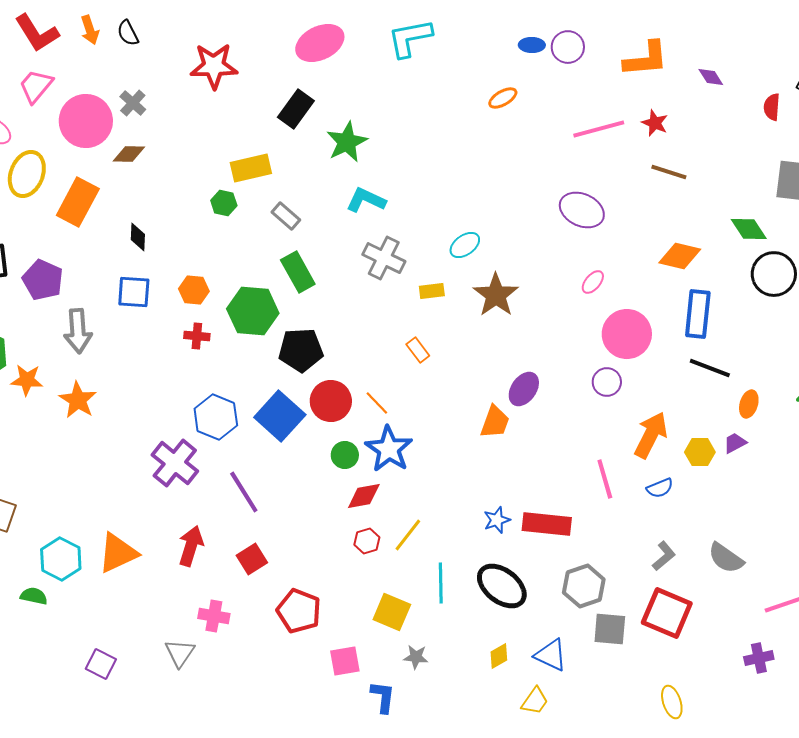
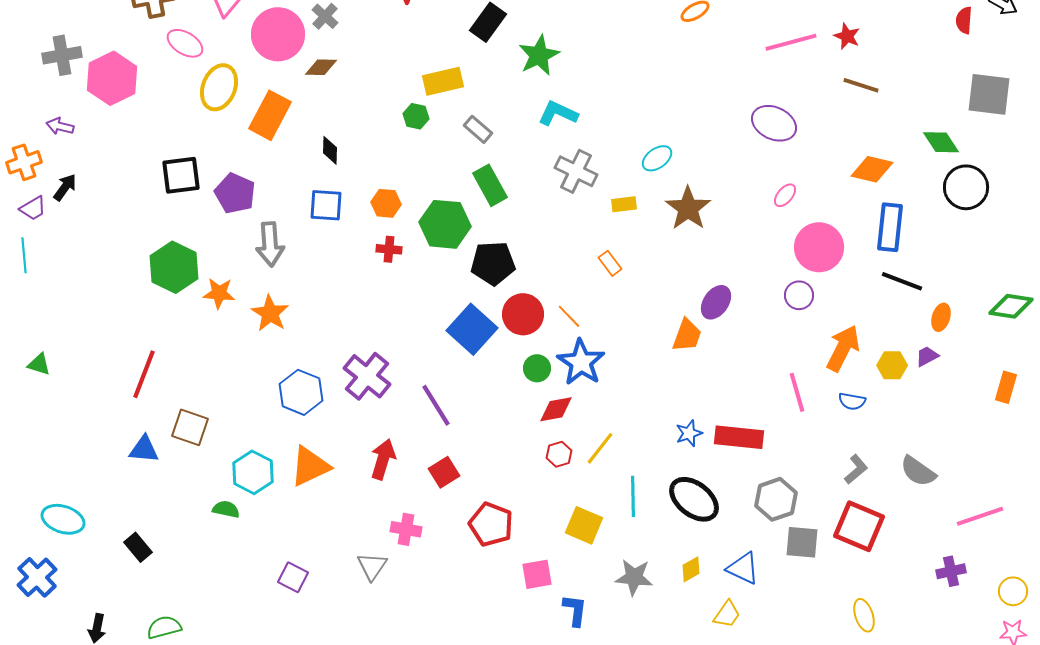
blue hexagon: (216, 417) -> (301, 392), moved
blue semicircle: (660, 488) -> (852, 401), turned 32
gray star: (416, 657) -> (634, 577), moved, size x1.5

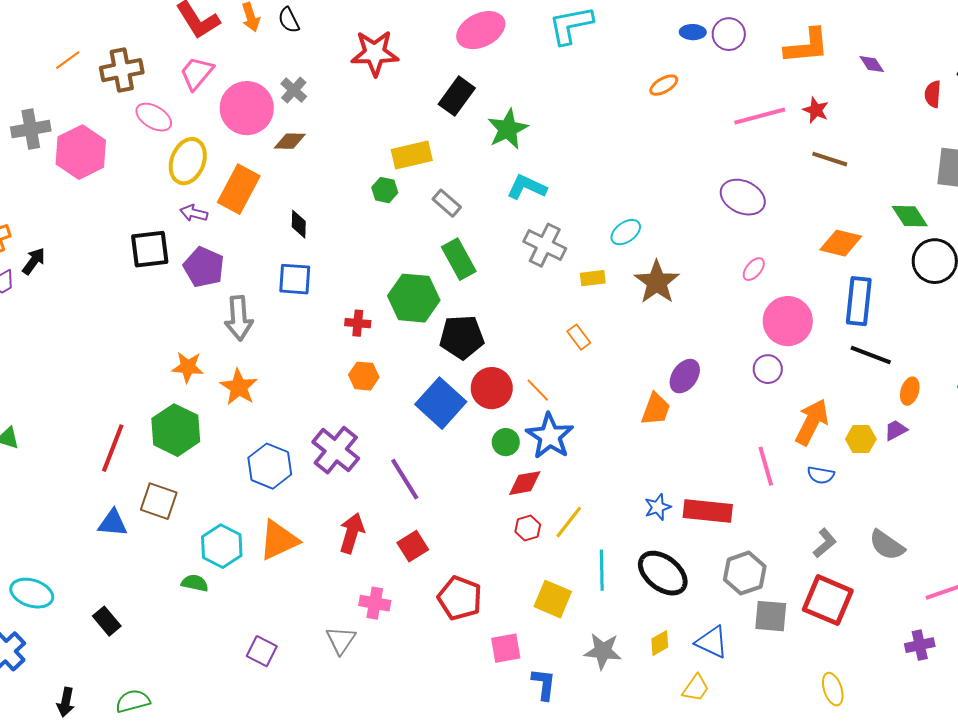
purple arrow: (60, 126) -> (194, 213), moved
orange hexagon: (386, 203) -> (364, 376), moved
green hexagon: (174, 267) -> (176, 430), moved

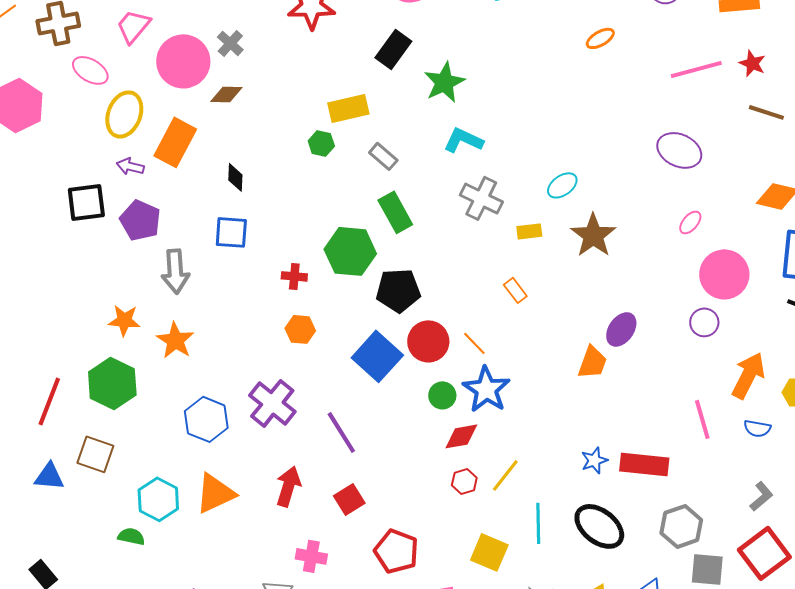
red square: (828, 600) -> (764, 553), turned 30

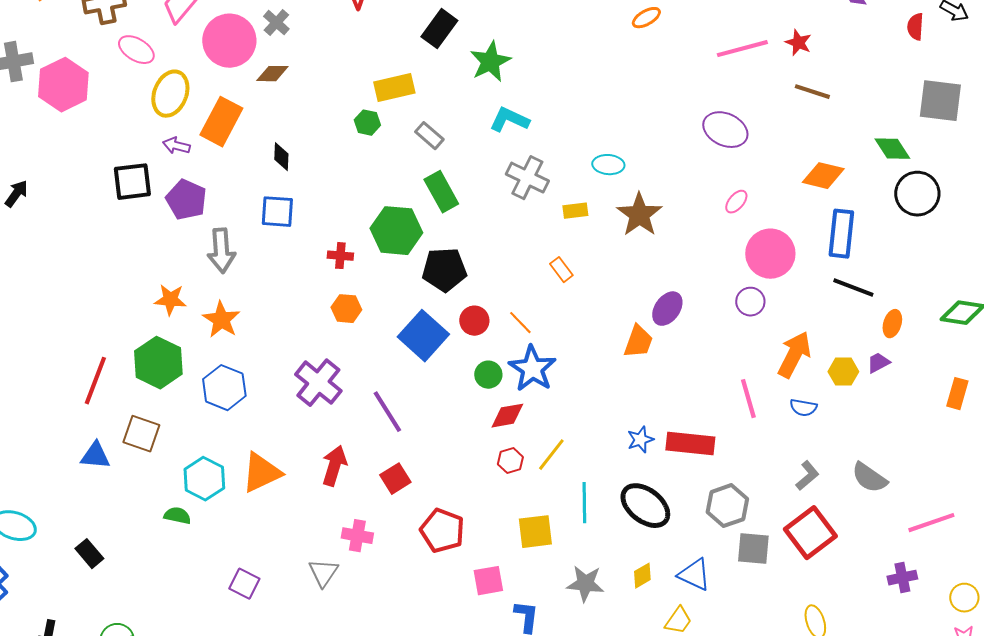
cyan ellipse: (562, 185) -> (608, 165), turned 40
red circle: (428, 341) -> (474, 321), size x0.7
blue hexagon: (206, 419) -> (224, 388), moved
yellow square: (489, 552) -> (535, 532), turned -30

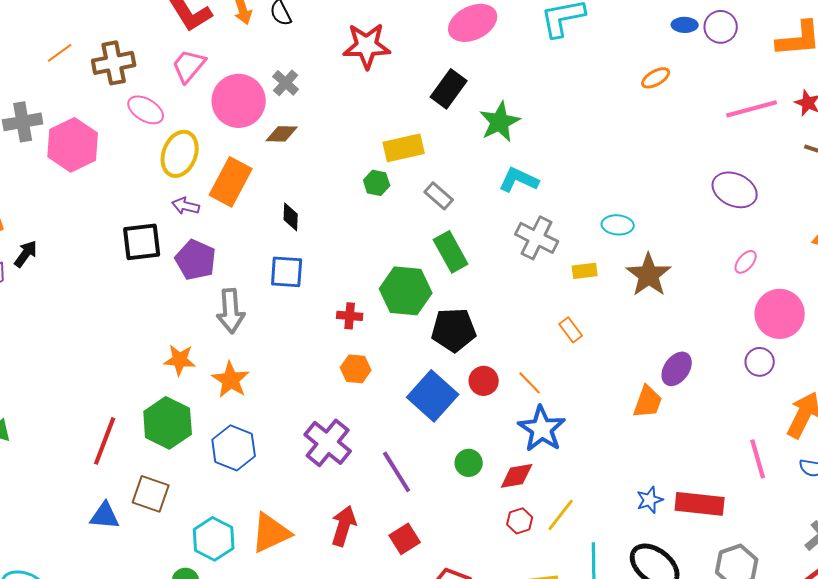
green circle: (488, 375) -> (469, 463), moved

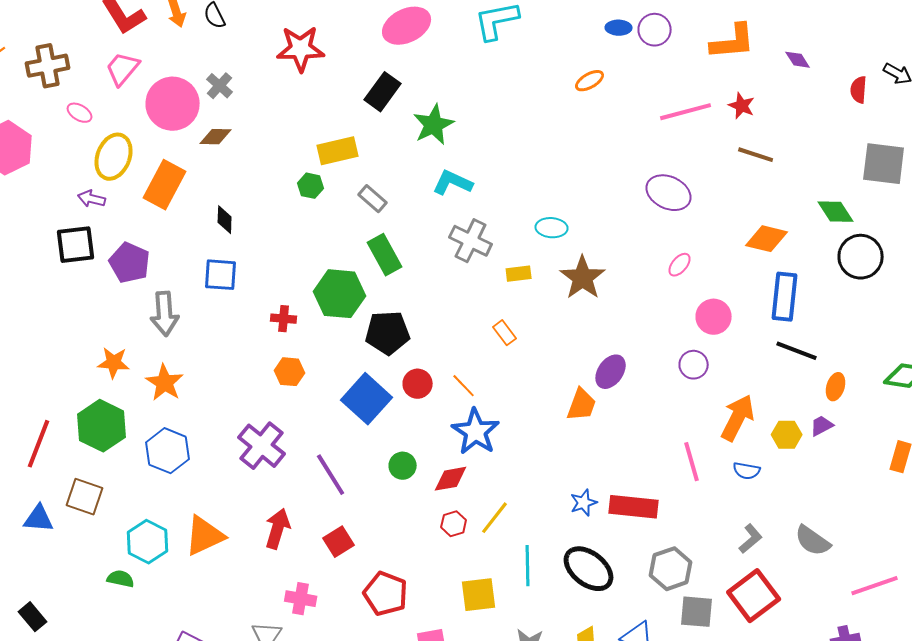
pink ellipse: (146, 110) -> (80, 113), size x0.7
purple arrow: (186, 206) -> (92, 199), moved
pink circle: (780, 314) -> (714, 317), size x0.7

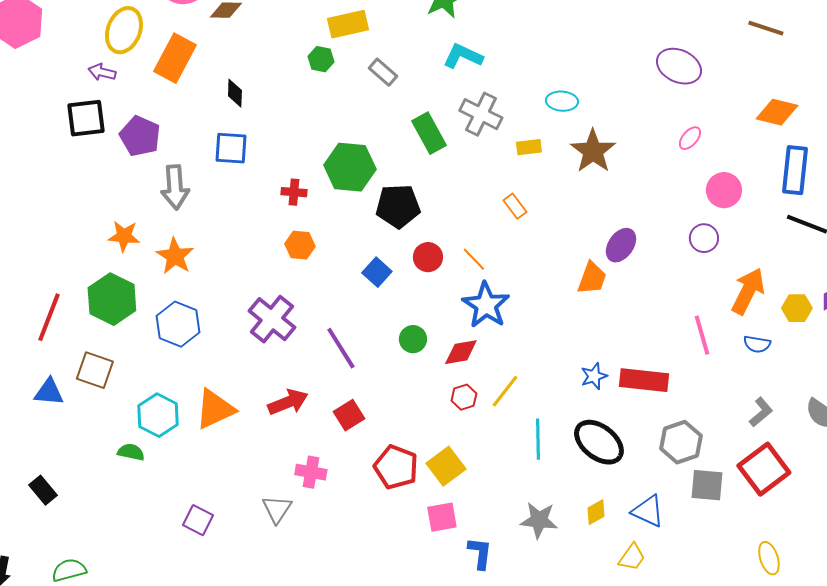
green rectangle: (385, 255) -> (429, 133), moved
blue square: (367, 399) -> (377, 272), size x0.6
red arrow: (278, 529) -> (288, 402), turned 51
yellow square: (479, 595) -> (446, 466), moved, turned -30

